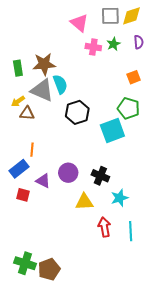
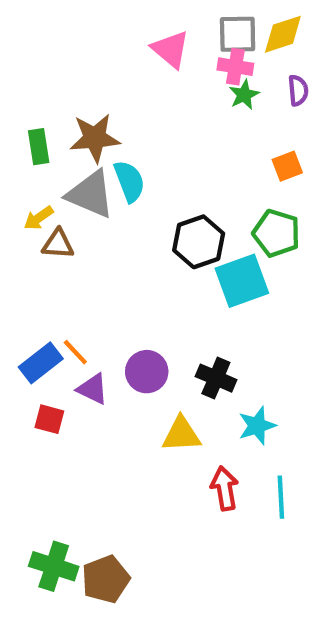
pink cross: (93, 47) -> (235, 67), moved
black hexagon: (77, 112) -> (199, 242), moved
orange line: (32, 150) -> (75, 352), moved, turned -48

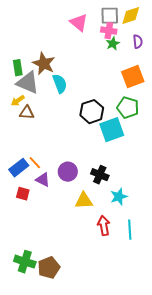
brown star: (95, 138) -> (44, 64), turned 30
orange square: (287, 166) -> (133, 77), size x1.6
gray triangle: (90, 194) -> (28, 83), moved

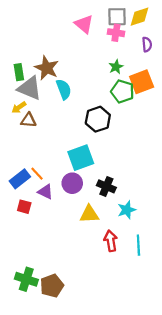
green star: (113, 44) -> (116, 67), moved
green pentagon: (128, 108) -> (122, 91), moved
cyan square: (112, 130) -> (81, 158), moved

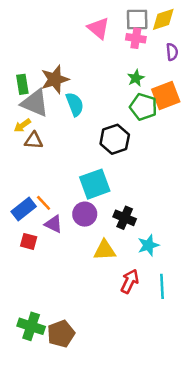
brown star: (47, 68) -> (55, 79), turned 30
red arrow: (111, 241) -> (130, 281), turned 36

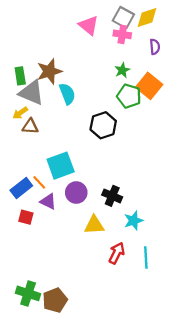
gray square: (137, 19) -> (123, 18), turned 30
orange square: (166, 96) -> (149, 86), turned -30
cyan square: (95, 184) -> (61, 166), moved

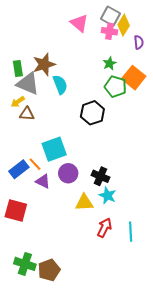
yellow diamond: (147, 18) -> (124, 25), moved, turned -40
red square: (26, 217) -> (16, 211), moved, size x1.6
cyan star: (133, 221) -> (107, 195), moved, turned -30

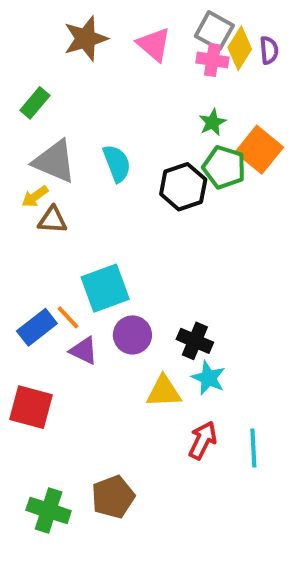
purple semicircle: (139, 42) -> (269, 50), moved
brown star: (44, 64) -> (86, 39), moved
green rectangle: (18, 68) -> (35, 103), moved, turned 49
black hexagon: (92, 113) -> (183, 187), moved
brown pentagon: (49, 270) -> (113, 497), moved

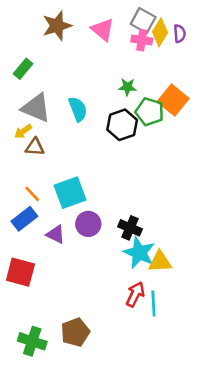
green star: (212, 122) -> (127, 87), moved, turned 30
orange line: (68, 317) -> (32, 194), moved
cyan star: (209, 378) -> (139, 253), size x1.4
yellow triangle: (164, 392) -> (160, 262), moved
cyan line: (253, 448) -> (153, 303), moved

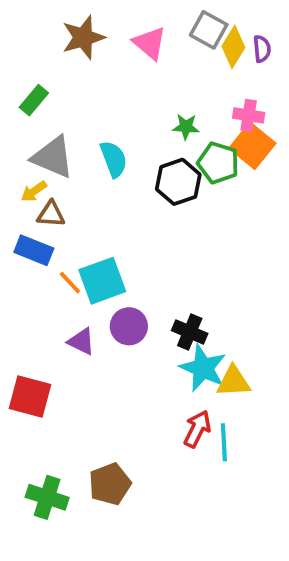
pink cross: (142, 40) -> (249, 115), moved
orange line: (32, 194) -> (70, 283), moved
blue rectangle: (24, 219) -> (34, 250), moved, turned 60

